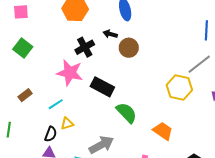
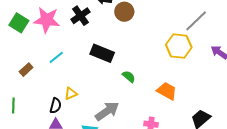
pink star: (70, 73) -> (47, 20), moved
cyan line: (56, 104) -> (56, 57), moved
green semicircle: (126, 113) -> (129, 77), size x0.6

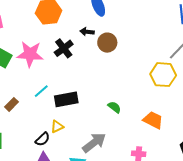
black rectangle: (102, 53) -> (66, 99), moved, turned -30
black semicircle: (56, 106) -> (43, 139), turned 35

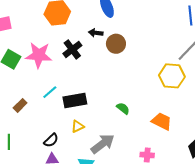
yellow triangle: (57, 127) -> (78, 126), moved

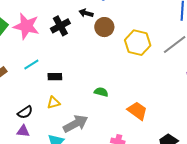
yellow hexagon: (172, 76) -> (138, 43), moved
black rectangle: (75, 101) -> (55, 77), size x0.6
green semicircle: (123, 108) -> (101, 92), turned -32

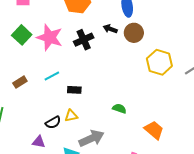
brown circle: (104, 27) -> (134, 33), moved
black semicircle: (25, 112) -> (53, 123), moved

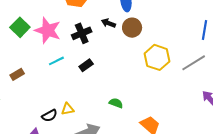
cyan line: (52, 76) -> (56, 61), moved
black rectangle: (74, 90) -> (86, 65), moved, turned -40

